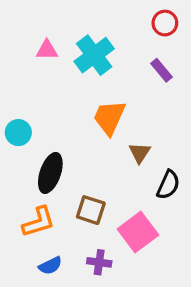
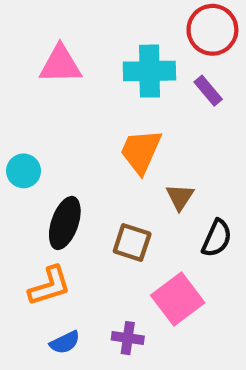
red circle: (165, 23) -> (212, 30), size x1.5
pink triangle: (47, 50) -> (60, 65), size x1.5
cyan cross: (94, 55) -> (149, 71), moved, turned 36
brown square: (91, 210) -> (132, 243), moved

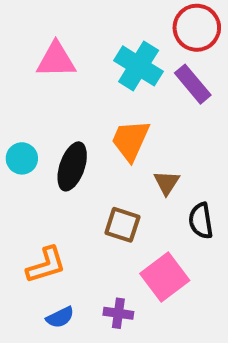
cyan cross: (149, 71) -> (139, 66), turned 33
purple rectangle: (208, 91) -> (193, 84), size x1.4
black ellipse: (65, 223) -> (72, 166), moved
black semicircle: (217, 238) -> (201, 221), turned 147

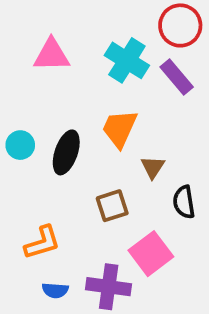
brown square: (122, 225) -> (112, 206), turned -36
purple cross: (118, 313) -> (109, 287), size x1.6
blue semicircle: (60, 317) -> (55, 290), turned 30

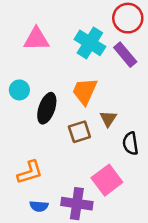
cyan circle: (20, 145) -> (19, 90), moved
brown square: (112, 206) -> (79, 132), moved

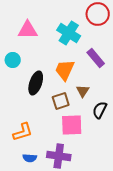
purple rectangle: (125, 55) -> (96, 58), moved
cyan circle: (19, 90) -> (13, 60), moved
black semicircle: (130, 144) -> (100, 110), turned 36
pink square: (107, 180) -> (72, 125), moved, turned 35

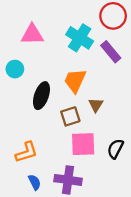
purple rectangle: (96, 58) -> (111, 52), moved
black semicircle: (100, 110) -> (115, 149), moved
blue semicircle: (30, 158) -> (35, 182), turned -120

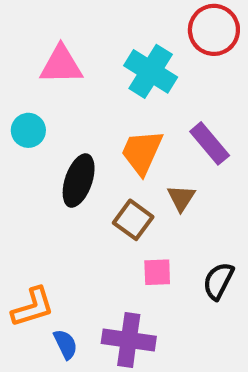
purple rectangle: (111, 52) -> (210, 143), moved
brown square: (70, 116) -> (133, 220), turned -36
pink square: (83, 144) -> (157, 272), size x0.6
orange L-shape: (26, 152) -> (33, 307), moved

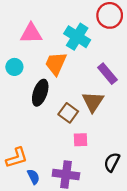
orange trapezoid: (142, 152) -> (56, 64), moved
brown triangle: (181, 198) -> (93, 102), size x1.5
black semicircle: (218, 281) -> (112, 162), moved

